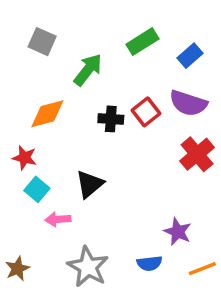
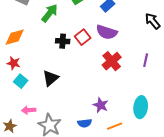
orange diamond: (47, 114) -> (15, 37), moved
pink arrow: (58, 219) -> (29, 110), moved

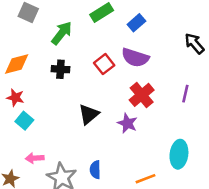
black cross: (63, 41) -> (60, 69), moved
black triangle: (51, 78) -> (89, 114), moved
purple star: (101, 105) -> (127, 123), moved
blue semicircle: (85, 123) -> (95, 170), moved, turned 96

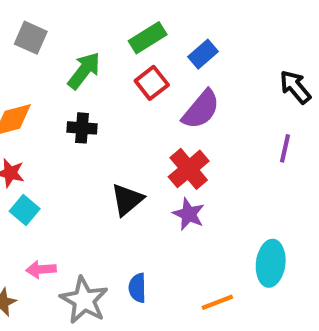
purple semicircle: (135, 58) -> (201, 109), turned -68
red square: (104, 64) -> (152, 83), moved
purple line: (185, 94) -> (285, 148), moved
red cross: (142, 95) -> (189, 169), moved

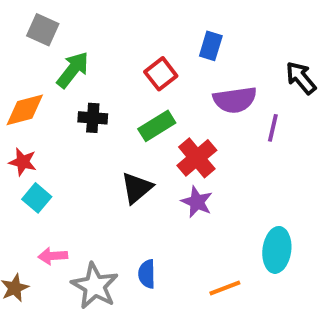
green rectangle: (148, 38) -> (157, 126), moved
blue rectangle: (203, 54) -> (211, 46), turned -32
green arrow: (84, 71) -> (73, 70), moved
purple semicircle: (201, 109) -> (235, 100), moved, turned 42
purple line: (285, 148) -> (273, 128), moved

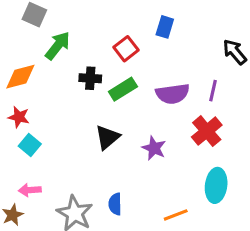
purple semicircle: (235, 100) -> (173, 94), moved
black cross: (93, 118) -> (90, 78), moved
red cross: (197, 158) -> (207, 131), moved
pink arrow: (53, 256) -> (30, 190), moved

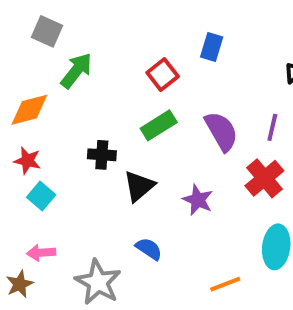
black cross: (90, 78) -> (102, 155), moved
purple semicircle: (173, 94) -> (221, 131), turned -112
blue semicircle: (115, 204) -> (149, 249), moved, turned 125

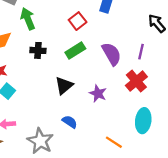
green arrow: (76, 71) -> (28, 19), turned -60
black cross: (102, 155) -> (38, 50), moved
orange line: (225, 284) -> (114, 142), turned 54

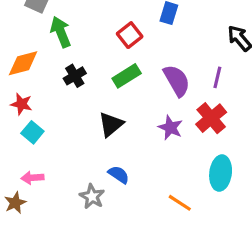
black cross: (38, 50) -> (75, 76), turned -35
purple star: (98, 93) -> (170, 128), moved
gray star: (40, 141) -> (92, 197), moved, size x0.7

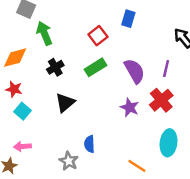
black triangle: (111, 124) -> (65, 103), moved
blue semicircle: (119, 175) -> (89, 144), turned -126

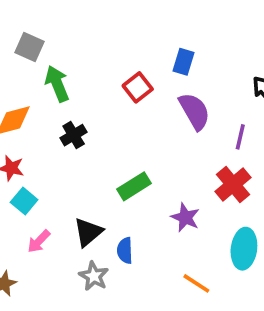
green rectangle: (95, 67) -> (134, 186), moved
purple semicircle: (134, 71) -> (194, 111), moved
black triangle: (65, 103) -> (88, 232), moved
purple star: (130, 107) -> (185, 217), moved
pink arrow: (22, 146) -> (39, 241), moved, turned -42

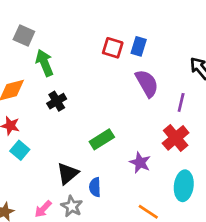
red square: (138, 87) -> (113, 48), moved, turned -35
pink arrow: (39, 241) -> (43, 209), moved

